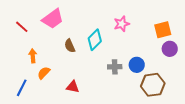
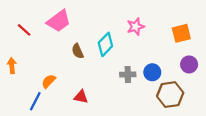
purple circle: (170, 49) -> (189, 64), moved
orange arrow: (33, 56) -> (12, 66), moved
blue line: (22, 88) -> (35, 101), moved

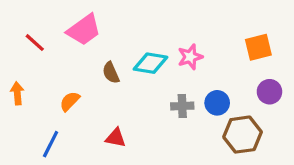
pink star: (136, 27) -> (190, 57), moved
cyan diamond: (105, 44) -> (151, 63), turned 55
orange semicircle: (49, 81) -> (70, 101), moved

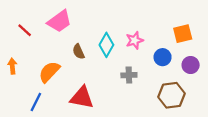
cyan diamond: (151, 63) -> (106, 45), turned -70
orange semicircle: (70, 101) -> (49, 72), size x1.5
blue circle: (217, 103) -> (163, 57), moved
red triangle: (116, 138) -> (82, 98), size x1.6

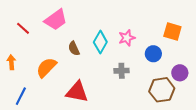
orange square: (183, 34) -> (172, 31), turned 30
purple circle: (191, 65) -> (180, 73), moved
blue line: (36, 102) -> (21, 96), moved

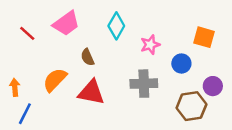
cyan diamond: (100, 42) -> (116, 26), moved
orange arrow: (11, 62) -> (15, 87), moved
gray cross: (122, 71) -> (144, 84), size x1.5
red triangle: (77, 92) -> (91, 92), moved

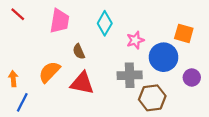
pink trapezoid: (66, 23) -> (60, 21), turned -45
red line: (27, 33) -> (18, 14), moved
blue circle: (181, 64) -> (164, 57), size x1.6
brown hexagon: (191, 106) -> (152, 98), moved

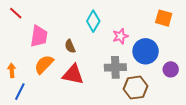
pink trapezoid: (60, 21) -> (39, 36), moved
orange square: (184, 33) -> (164, 18), moved

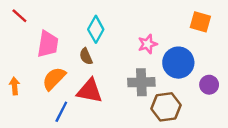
cyan diamond: (93, 21) -> (96, 29), moved
blue line: (20, 92) -> (61, 112), moved

